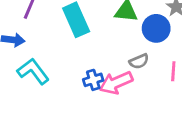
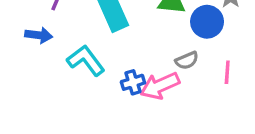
cyan L-shape: (33, 71) -> (86, 60), moved

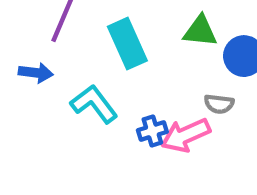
gray semicircle: (187, 60) -> (219, 104), turned 30

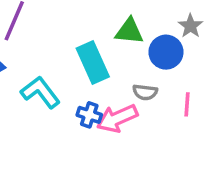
cyan rectangle: (127, 44) -> (93, 63), moved
blue cross: (152, 131) -> (89, 115), turned 35

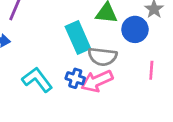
cyan L-shape: (40, 92) -> (37, 80), moved
gray semicircle: (145, 92) -> (102, 57), moved, size x1.5

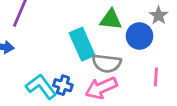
blue cross: (75, 78) -> (63, 85), moved

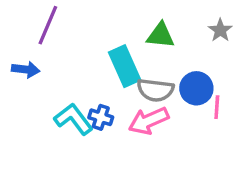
blue circle: (139, 36) -> (196, 88), moved

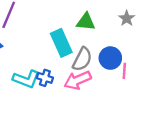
gray semicircle: (155, 90) -> (82, 59), turned -70
cyan L-shape: (73, 119) -> (26, 79), turned 148

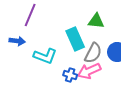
blue cross: (45, 78) -> (70, 75), moved
cyan L-shape: (26, 79) -> (45, 56), moved

